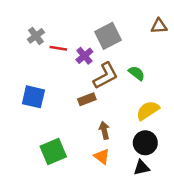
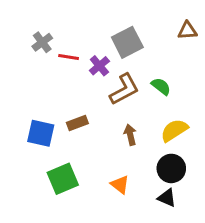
blue square: (33, 97) -> (41, 133), moved
brown rectangle: (87, 99) -> (77, 123), moved
brown arrow: (104, 130) -> (130, 135), moved
black triangle: (142, 168) -> (167, 198), turned 35

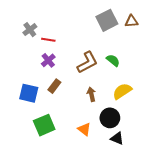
gray square: (127, 42) -> (107, 20), moved
purple cross: (99, 66) -> (48, 60), moved
brown rectangle: (77, 123) -> (54, 86), turned -32
black circle: (171, 168) -> (110, 118), moved

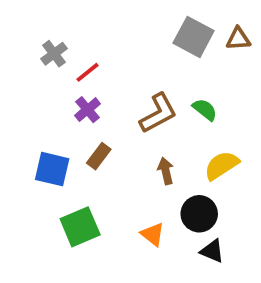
gray square: (107, 20) -> (194, 37), turned -35
red line: (48, 40) -> (87, 72), turned -48

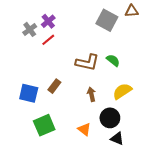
brown triangle: (238, 39) -> (132, 11), moved
purple cross: (87, 110) -> (48, 21), moved
brown L-shape: (158, 113) -> (87, 62), turned 40

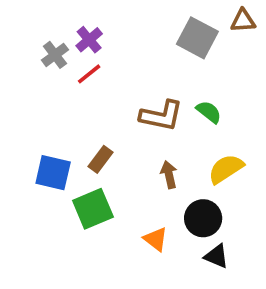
green square: (44, 125) -> (93, 209), moved

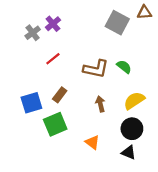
red line: (89, 74) -> (53, 59), moved
blue square: (53, 173) -> (31, 103), turned -30
black circle: (203, 218) -> (132, 129), moved

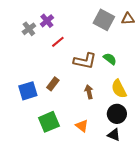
brown triangle: (144, 12) -> (128, 19), moved
red line: (53, 59) -> (58, 42), moved
yellow semicircle: (134, 100) -> (119, 89), turned -84
green square: (55, 124) -> (49, 122), moved

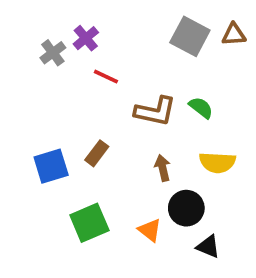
red line: (58, 42) -> (106, 77), turned 64
yellow semicircle: (119, 89) -> (217, 162), turned -60
black circle: (117, 114) -> (186, 208), moved

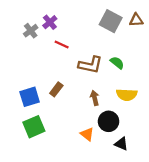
green square: (89, 223) -> (34, 127), moved

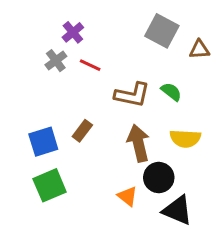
brown triangle: (136, 20) -> (199, 50), moved
gray cross: (31, 31) -> (56, 61), moved
brown arrow: (95, 98) -> (138, 143), size x1.6
black triangle: (121, 144) -> (177, 210), size x1.5

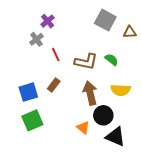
red line: (90, 65) -> (56, 55), moved, turned 40

